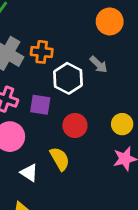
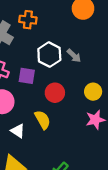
orange cross: (42, 52) -> (28, 20), moved
gray arrow: (99, 64) -> (74, 56), moved

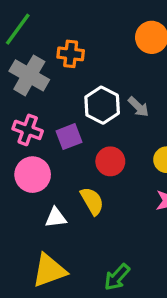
purple square: (27, 76) -> (69, 137), turned -30
white triangle: (18, 131) -> (56, 218), turned -40

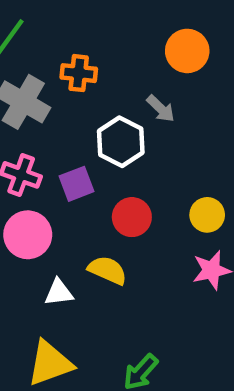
gray arrow: (138, 107) -> (161, 109), moved
yellow semicircle: (92, 201) -> (107, 270), turned -36

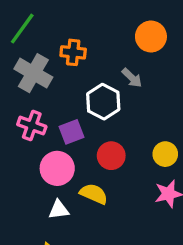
pink circle: (28, 235) -> (57, 168), moved

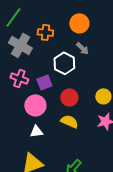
orange circle: (151, 37) -> (79, 23), moved
yellow semicircle: (94, 194) -> (69, 121), moved

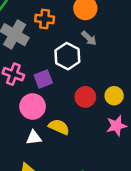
red circle: (69, 97) -> (85, 97), moved
yellow semicircle: (69, 121) -> (59, 127), moved

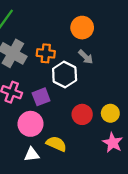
orange cross: (45, 19) -> (46, 53), moved
pink star: (116, 126) -> (113, 143), turned -30

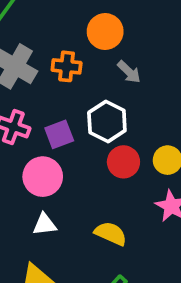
orange circle: (82, 28) -> (105, 32), moved
white hexagon: (65, 75) -> (107, 122), moved
yellow semicircle: (56, 144) -> (111, 234), moved

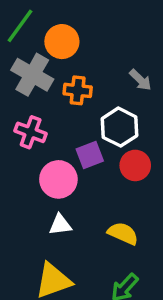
orange circle: (105, 32) -> (62, 42), moved
orange cross: (67, 66) -> (78, 90), moved
purple square: (59, 134) -> (90, 155), moved

